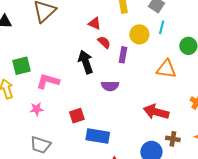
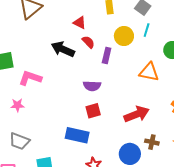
black arrow: (86, 62) -> (63, 49), moved, turned -50
red arrow: (156, 112) -> (137, 114), turned 140
red square: (77, 116) -> (93, 111), moved

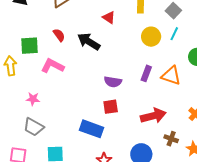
red semicircle: (88, 42) -> (59, 35), moved
purple rectangle: (107, 56) -> (146, 73), moved
pink star: (17, 105) -> (33, 99), moved
brown cross: (152, 142) -> (171, 139), moved

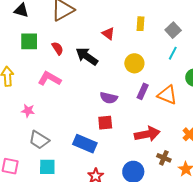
yellow circle: (151, 37) -> (134, 63), moved
green square: (29, 46) -> (29, 41), moved
gray trapezoid: (34, 127) -> (39, 140), moved

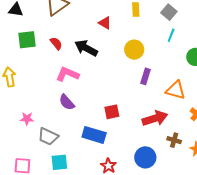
pink L-shape: (49, 79) -> (67, 74), moved
orange triangle: (167, 95) -> (176, 90), moved
purple semicircle: (109, 98) -> (67, 102), moved, turned 42
pink star: (28, 111) -> (27, 119), moved

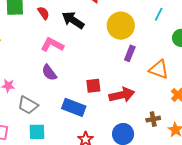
yellow circle: (134, 50) -> (121, 26), size x1.4
red arrow: (155, 118) -> (122, 95), moved
brown cross: (174, 140) -> (153, 119), turned -32

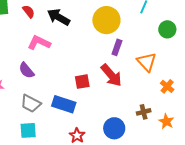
orange triangle: (159, 69) -> (147, 62), turned 30
purple semicircle: (49, 73) -> (26, 70), moved
red arrow: (122, 95) -> (111, 75), moved, turned 65
gray trapezoid: (28, 105) -> (31, 104), moved

